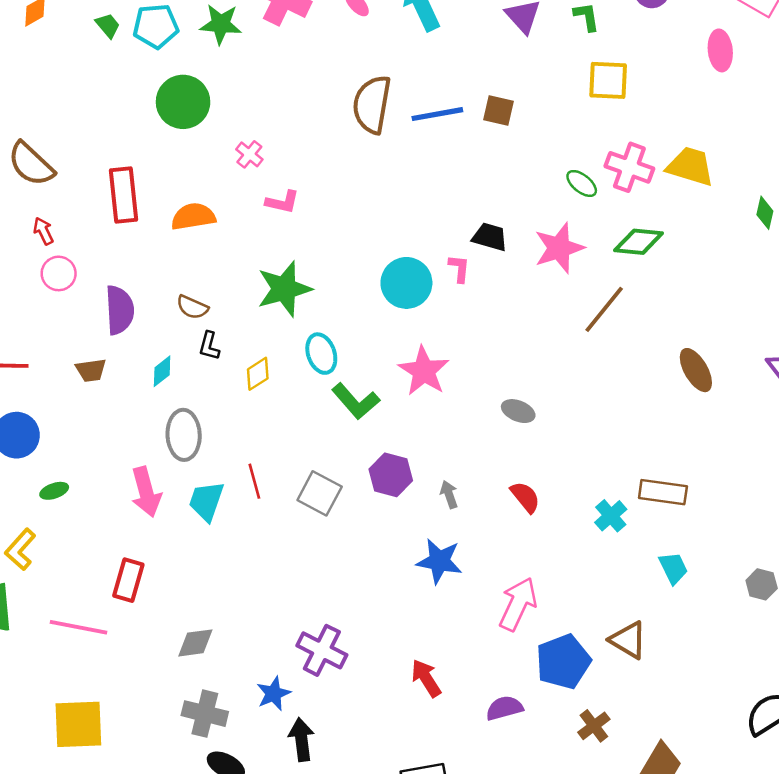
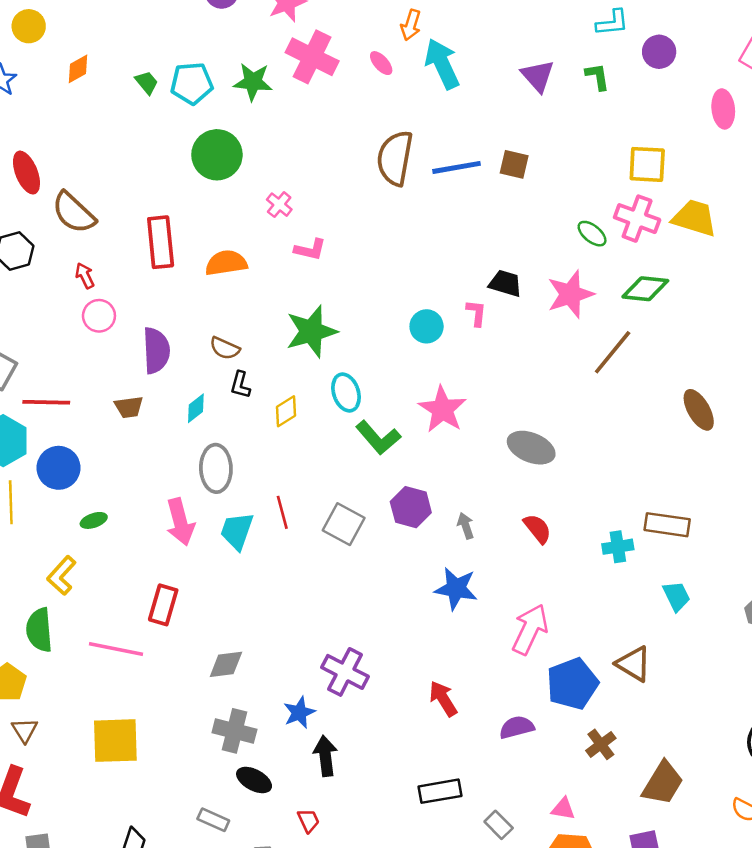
yellow square: (608, 80) -> (647, 164), moved
cyan circle: (406, 283) -> (427, 326), size x0.7
gray ellipse: (518, 411) -> (531, 448), size x1.5
cyan cross: (611, 516) -> (618, 547), turned 32

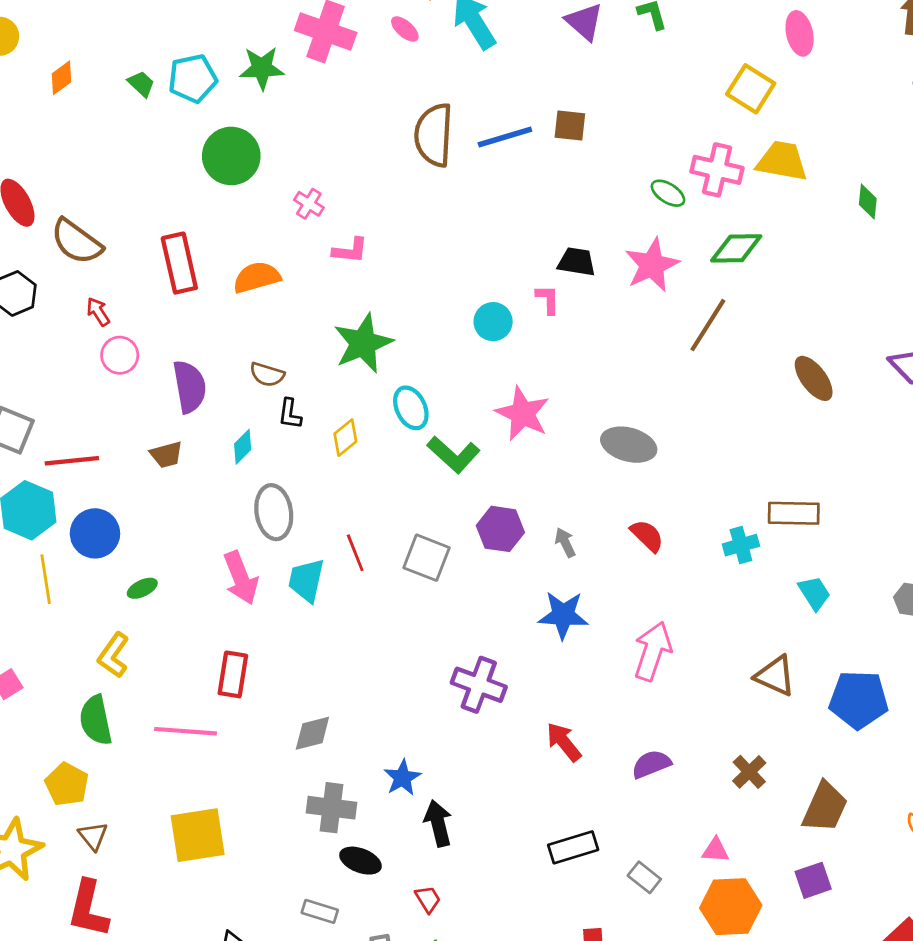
yellow square: (647, 164) -> (751, 89), moved, turned 36
purple cross: (345, 672) -> (479, 685), moved
blue pentagon: (572, 684) -> (859, 700), moved, turned 30

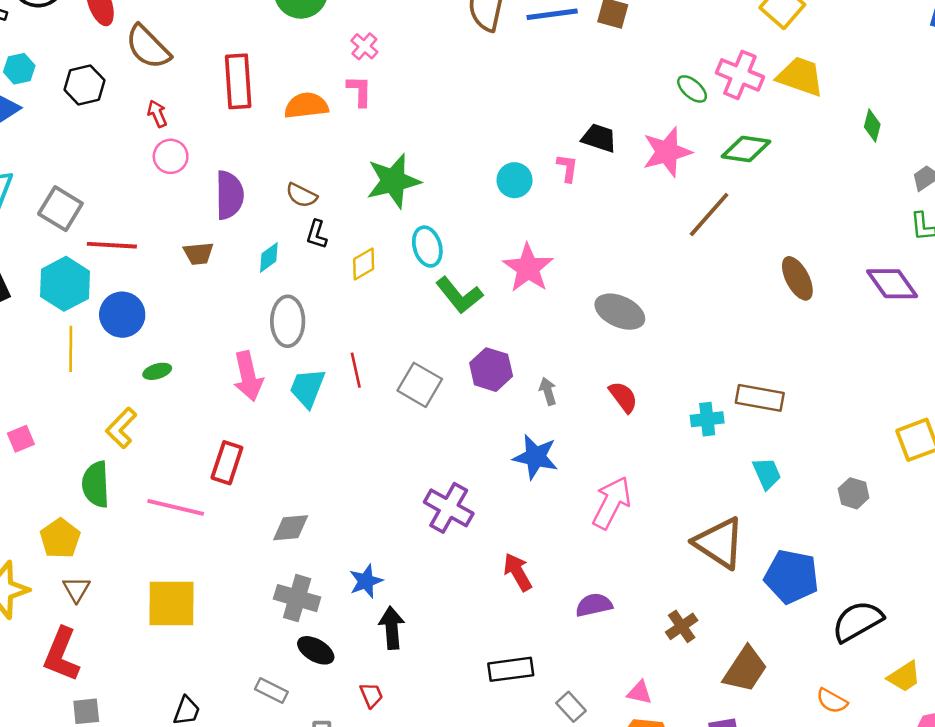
pink L-shape: (350, 251) -> (359, 91), moved, turned -104
brown triangle: (775, 676) -> (719, 543), size x1.4

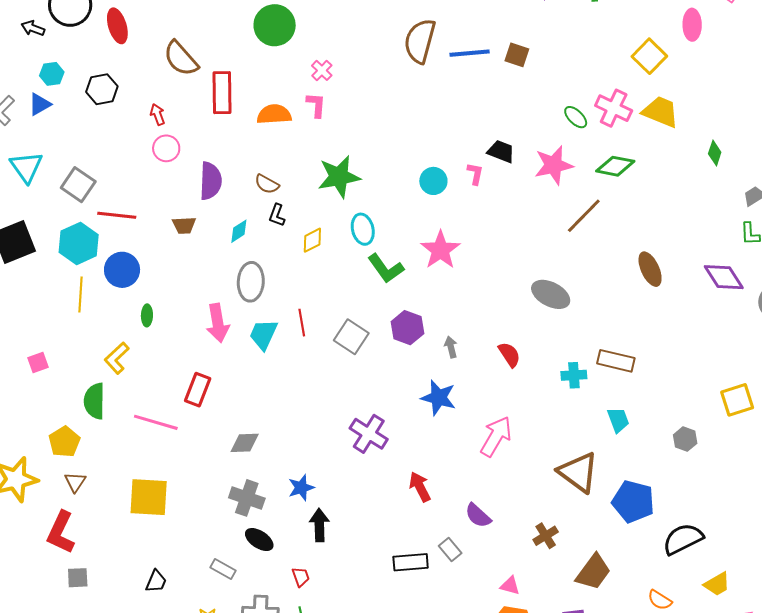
brown semicircle: (148, 47) -> (181, 59), moved
gray ellipse: (620, 312) -> (551, 294), moved
green ellipse: (157, 371) -> (147, 315), turned -75
purple semicircle: (594, 605) -> (478, 516), turned -128
gray rectangle: (571, 707) -> (450, 550), moved

